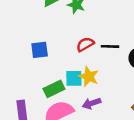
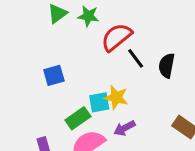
red semicircle: (85, 44) -> (117, 37), moved, size x1.5
black line: (110, 46) -> (136, 58), turned 60

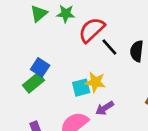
blue square: (54, 75) -> (40, 67), turned -36
green rectangle: (78, 118) -> (33, 83), moved

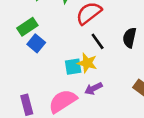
black line: (109, 47) -> (98, 41), moved
green rectangle: (33, 83) -> (27, 27), moved

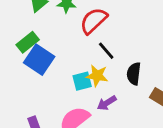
black semicircle: (130, 38) -> (134, 74), moved
blue square: (36, 43) -> (39, 60), size x1.5

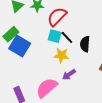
black semicircle: (134, 74) -> (85, 44), moved
cyan square: (82, 81) -> (55, 36), moved, turned 32

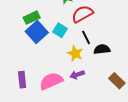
cyan square: (55, 36) -> (60, 30), moved
black semicircle: (85, 44) -> (102, 49), turned 63

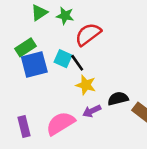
blue square: (37, 32) -> (34, 64), turned 35
black line: (86, 37) -> (77, 63), moved
black semicircle: (102, 49) -> (118, 99), moved

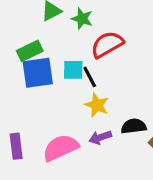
cyan square: (63, 59) -> (73, 70), turned -30

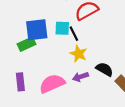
green rectangle: (30, 51) -> (27, 44), moved
black semicircle: (134, 126) -> (105, 69), turned 36

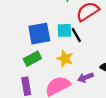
green rectangle: (27, 44) -> (32, 59), moved
yellow star: (79, 54) -> (65, 59), moved

